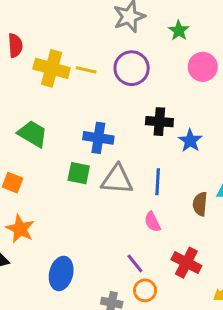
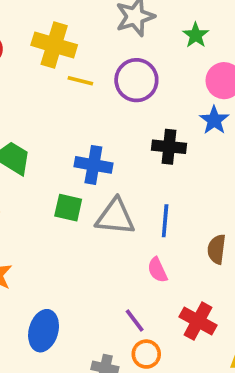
yellow cross: (52, 68) -> (54, 45), moved
blue star: (190, 141) -> (214, 120), moved

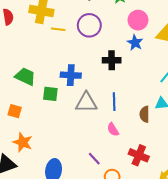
green square: (68, 208) -> (50, 94), moved
purple line: (135, 321) -> (94, 159), moved

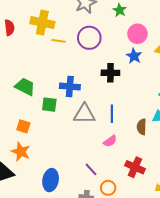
orange square: (15, 111) -> (23, 126), moved
pink semicircle: (113, 129) -> (110, 141), turned -96

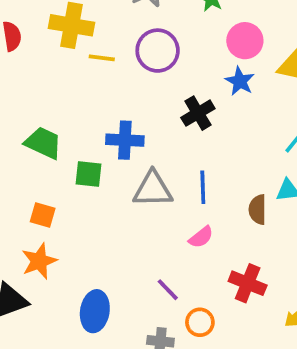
black cross: (110, 73) -> (198, 113), turned -30
orange star: (21, 152) -> (39, 261), turned 30

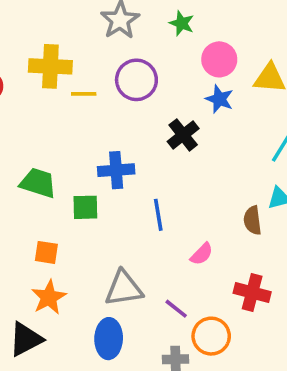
blue line: (203, 187) -> (158, 215), moved
gray triangle: (153, 189) -> (124, 288), moved
orange circle: (200, 322) -> (211, 336), size x1.4

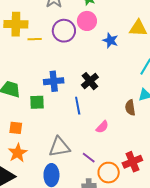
pink circle: (219, 59) -> (87, 21), moved
black cross: (183, 135) -> (90, 81), moved
red cross: (252, 293) -> (132, 162), moved, turned -36

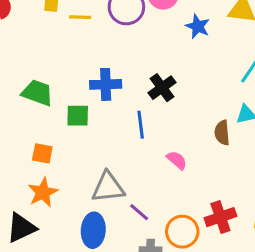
pink semicircle: (102, 127) -> (177, 160), turned -96
purple line: (89, 158) -> (139, 212), moved

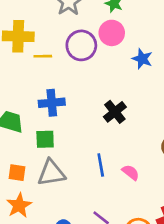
blue cross: (106, 84) -> (52, 103), moved
blue line: (141, 125) -> (101, 165), moved
gray triangle: (108, 187) -> (51, 173), moved

